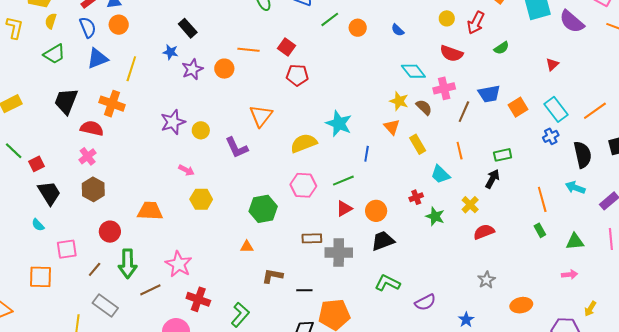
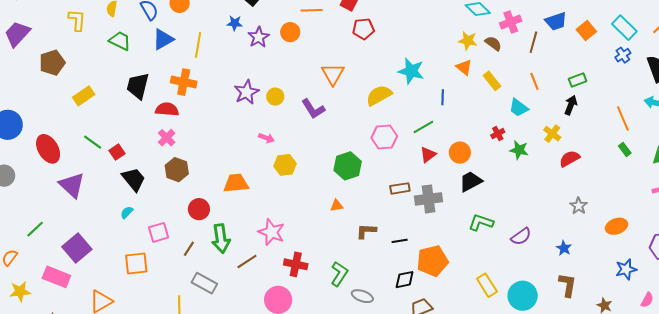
green trapezoid: (54, 54) -> (120, 41), turned -115
cyan semicircle: (38, 225) -> (127, 212), turned 96

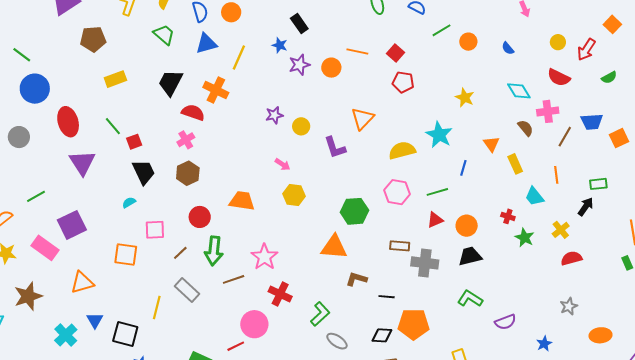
yellow star: (468, 41) -> (465, 98), moved
purple star: (246, 92) -> (274, 115), size x0.7
red cross: (498, 134) -> (508, 216), turned 32
orange triangle: (337, 206) -> (334, 247), size x2.0

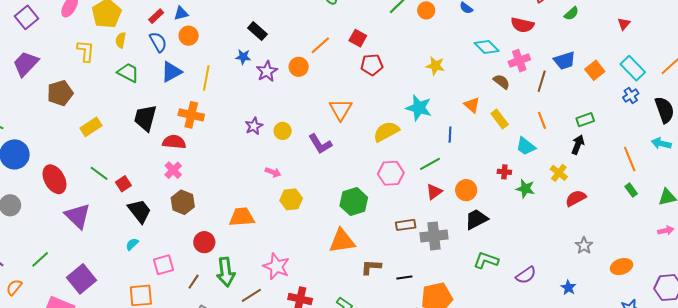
orange line: (357, 51) -> (320, 45), turned -40

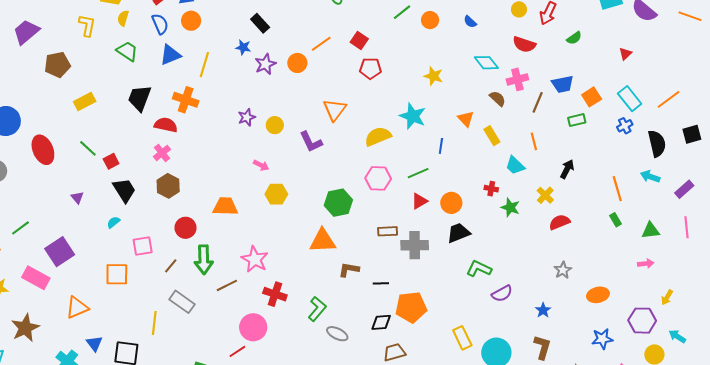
green rectangle: (585, 120) -> (577, 120), moved
purple triangle: (78, 216) -> (77, 198), moved, size x0.5
green L-shape: (486, 260) -> (479, 269), moved

